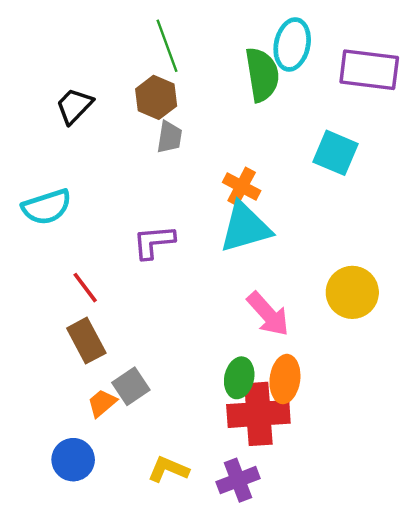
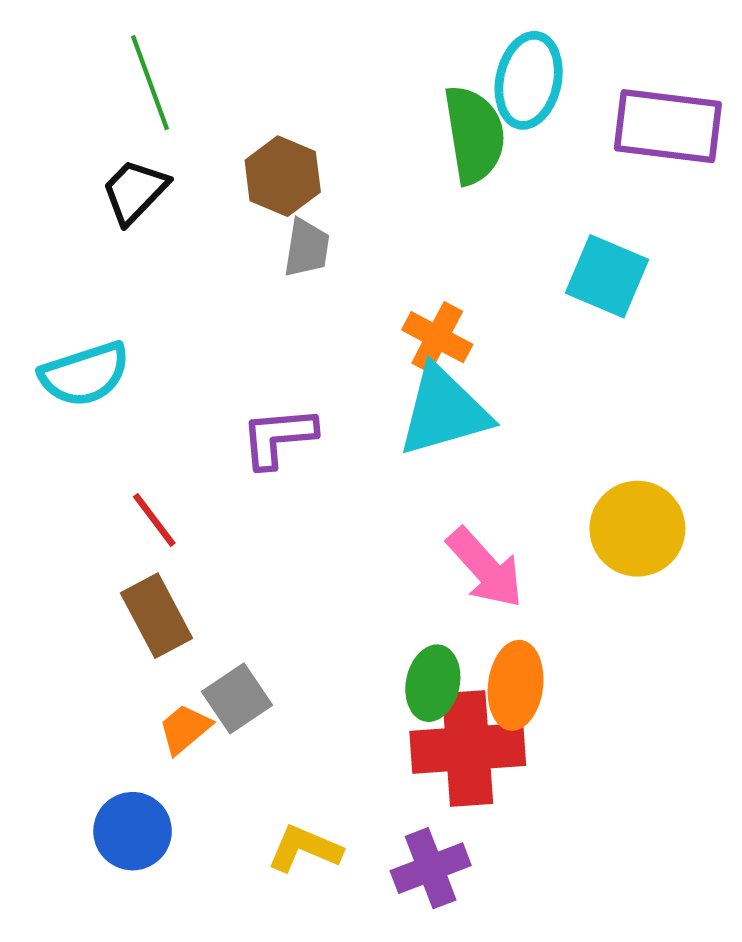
green line: (167, 46) -> (150, 83), moved

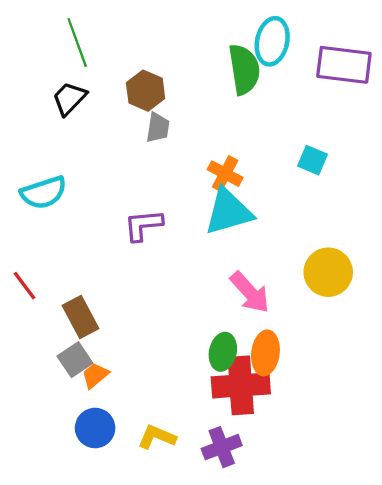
cyan square: (607, 276) -> (313, 160), moved, size x0.7
red line: (154, 520) -> (24, 286), moved
gray square: (237, 698) -> (75, 360), moved
blue circle: (133, 831) -> (95, 428), moved

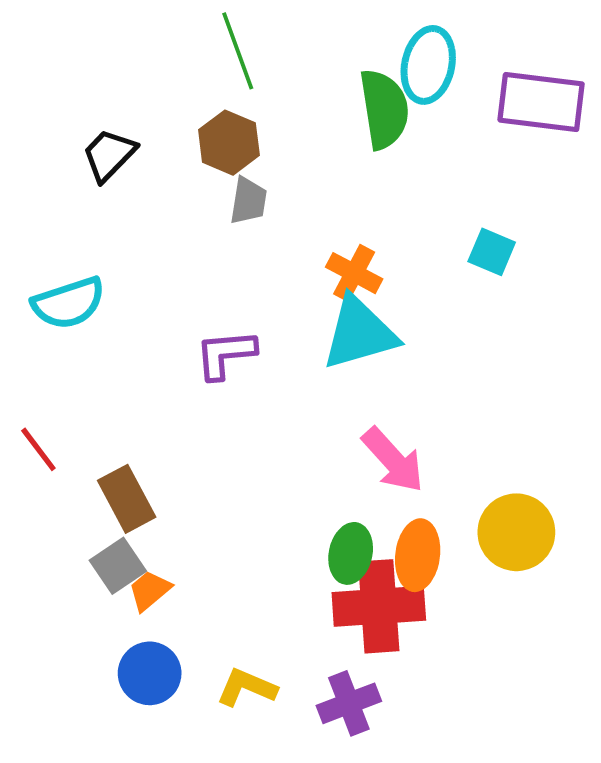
green line: (77, 42) -> (238, 51), moved
yellow circle: (328, 272) -> (516, 532), moved

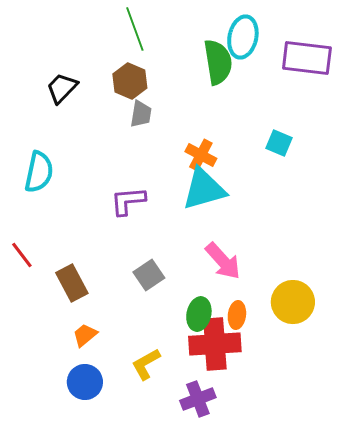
cyan semicircle: (68, 303) -> (39, 172), turned -60
orange ellipse: (418, 555) -> (237, 315), size x0.7
gray square: (118, 566) -> (149, 275), moved
yellow L-shape: (247, 687) -> (146, 364), moved, turned -52

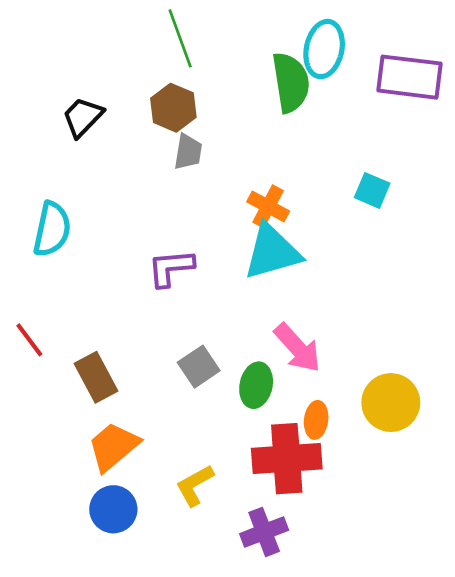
green ellipse: (199, 314) -> (256, 385), moved
orange trapezoid: (85, 335) -> (113, 447), size x1.6

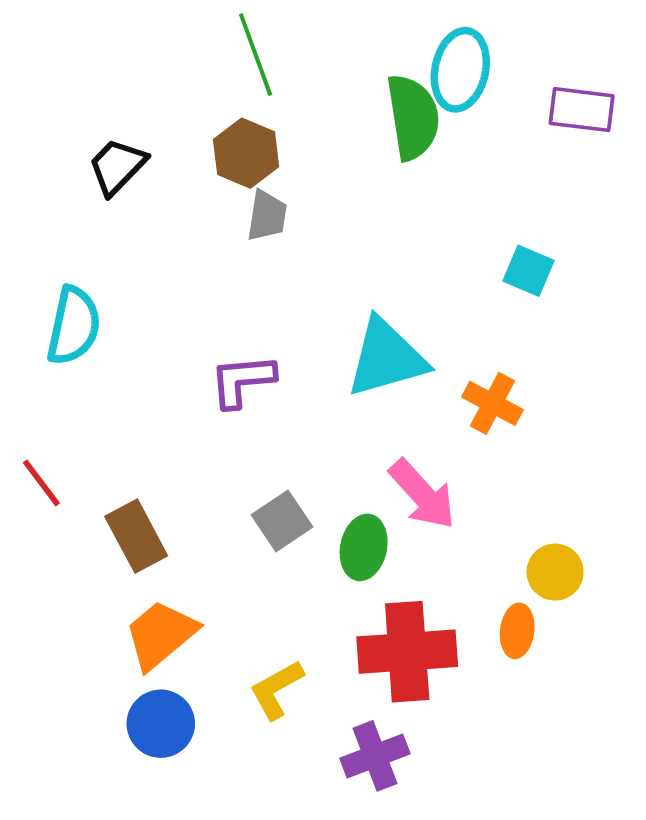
purple rectangle: (409, 77) -> (582, 110), size x0.7
orange cross: (268, 206) -> (492, 403), moved
yellow circle: (391, 403) -> (555, 572), size x0.7
orange ellipse: (316, 420) -> (517, 631), moved

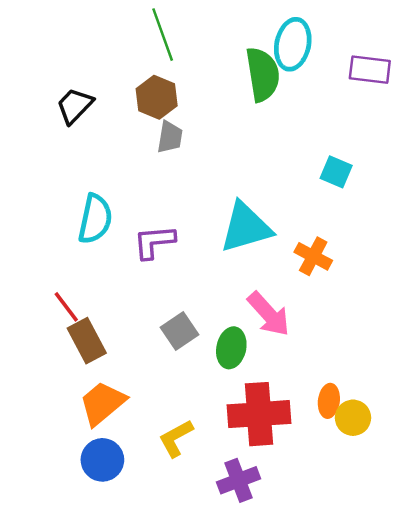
cyan semicircle: (74, 326) -> (95, 219), moved
red line: (41, 483) -> (66, 307), moved
yellow circle: (555, 572) -> (353, 418), moved

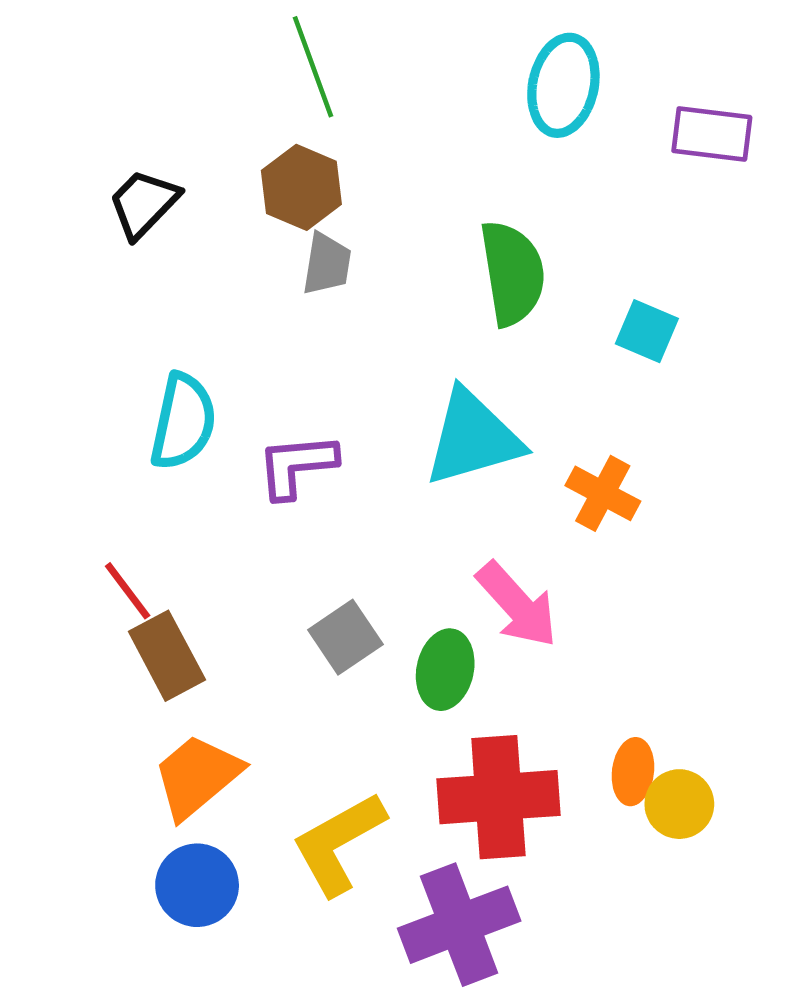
green semicircle: (263, 74) -> (512, 273), moved
yellow L-shape: (176, 438) -> (339, 843), size x1.4
purple cross: (239, 480) -> (459, 925), size x1.4

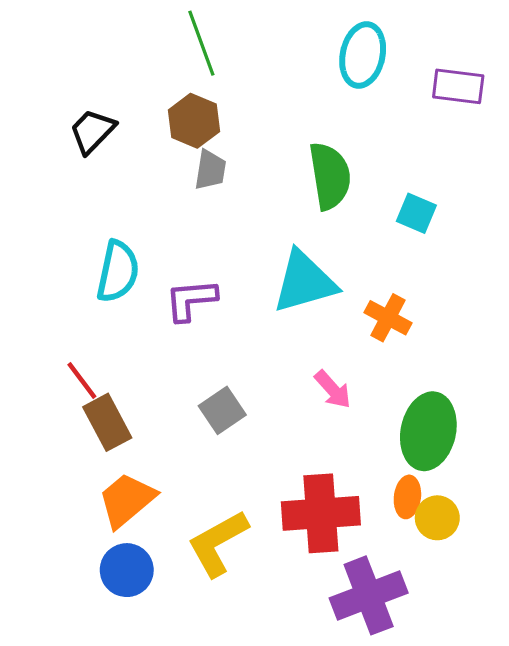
pink arrow: (517, 605) -> (333, 389), size x0.7
green ellipse: (445, 670) -> (428, 431), moved, size x1.5
purple cross: (459, 925) -> (369, 595), moved

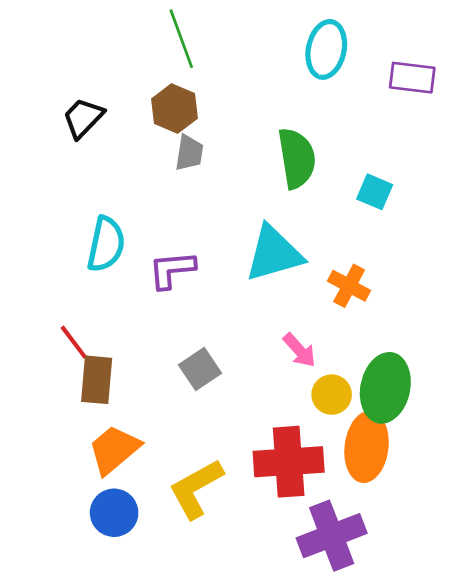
brown rectangle: (107, 422) -> (97, 380), turned 33
orange ellipse: (407, 497) -> (367, 447), size x1.8
yellow circle: (437, 518) -> (332, 395), moved

